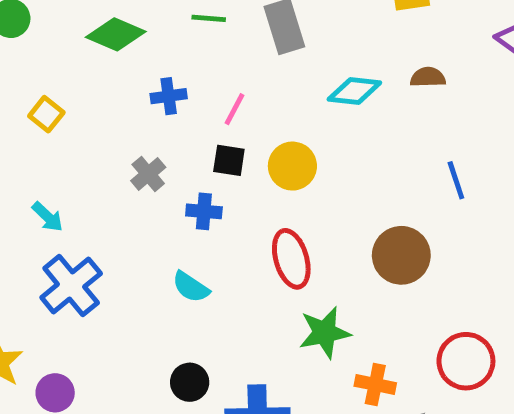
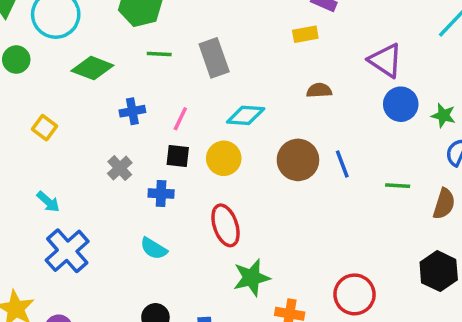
cyan diamond: (354, 91) -> (246, 115), moved
brown circle: (401, 255) -> (298, 160), moved

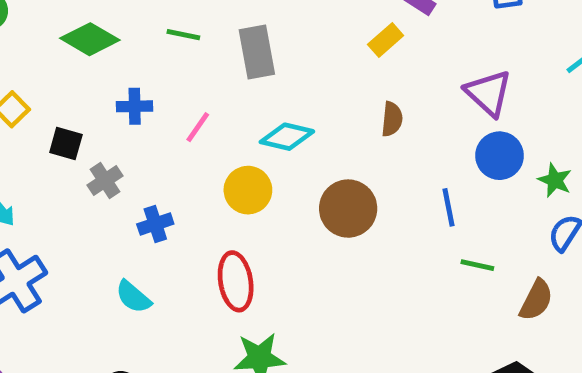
yellow rectangle: (305, 34) -> (386, 40), turned -40
brown semicircle: (319, 90) -> (392, 119), turned 90
black square: (178, 156) -> (66, 143), moved
blue line: (342, 164) -> (448, 207), moved
blue cross: (161, 193) -> (155, 224), turned -30

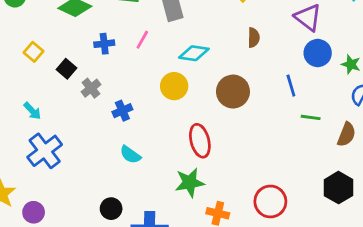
pink line: (198, 127) -> (142, 40), moved
black square: (66, 143) -> (67, 69), turned 30
red ellipse: (236, 281) -> (200, 141), moved
cyan semicircle: (133, 297) -> (130, 155), moved

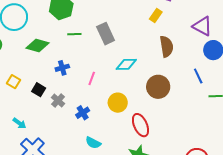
brown semicircle: (254, 38) -> (167, 47), size x1.5
pink line: (142, 40) -> (92, 78), moved
yellow circle: (174, 86) -> (118, 103), moved

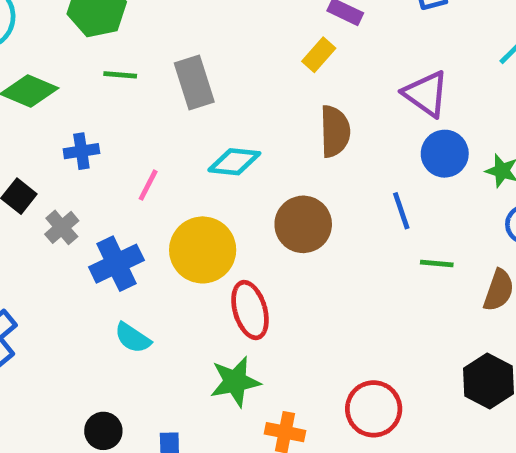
yellow circle: (118, 103) -> (203, 250), size x1.4
blue cross: (83, 113) -> (116, 264), size x1.5

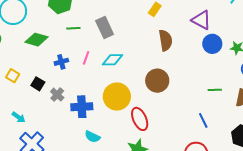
cyan diamond: (234, 162) -> (112, 60), moved
pink line: (148, 185) -> (86, 58), moved
blue line: (401, 211) -> (203, 120), moved
blue cross: (116, 264) -> (82, 107), turned 30

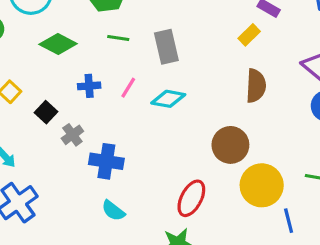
yellow circle: (117, 97) -> (262, 185), moved
red ellipse: (140, 119) -> (191, 198), turned 40

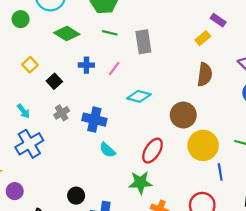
cyan diamond: (168, 99) -> (139, 96), moved
gray cross: (72, 135) -> (62, 113), moved
cyan semicircle: (113, 211) -> (107, 150), moved

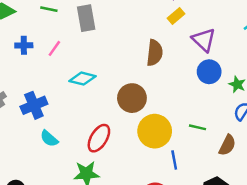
yellow rectangle: (203, 38) -> (176, 16), moved
blue cross: (94, 120) -> (34, 105), turned -35

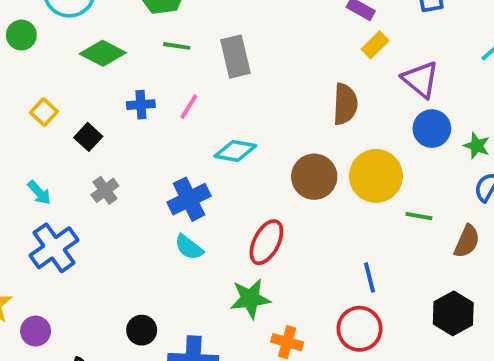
blue cross: (34, 105) -> (189, 199), moved
yellow circle: (155, 131) -> (376, 176), moved
blue line: (174, 160) -> (369, 278), moved

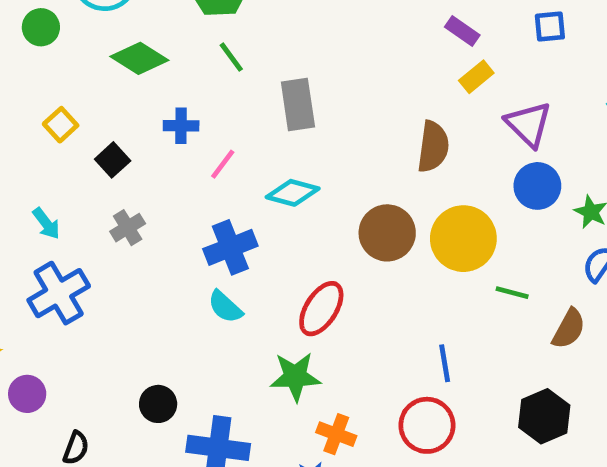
green line: (177, 46) -> (231, 57), turned 40
gray rectangle: (235, 57) -> (298, 104), moved
pink line: (189, 107) -> (223, 164), moved

